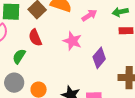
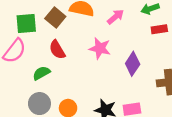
green semicircle: (19, 56) -> (41, 73), turned 35

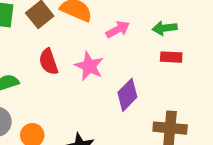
red semicircle: (57, 50) -> (49, 62), moved

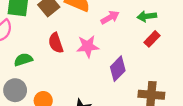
red rectangle: (171, 57) -> (152, 39), turned -49
pink star: (89, 66) -> (88, 46), turned -30

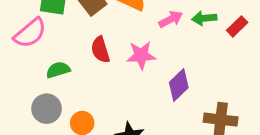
green arrow: (147, 16) -> (204, 18), moved
red rectangle: (152, 39) -> (237, 26), moved

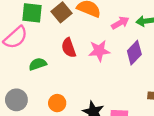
purple diamond: (179, 85) -> (134, 53), moved
gray circle: (47, 109) -> (16, 100), moved

